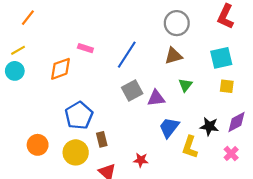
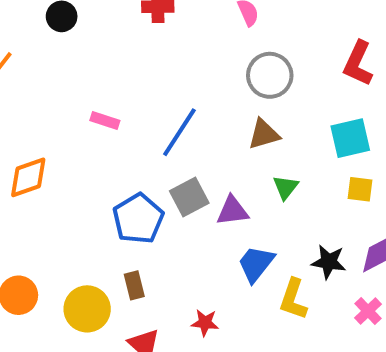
orange diamond: (60, 69) -> (28, 177), moved
blue pentagon: (79, 116) -> (138, 219), moved

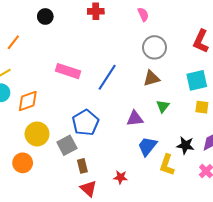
pink rectangle: (105, 120) -> (68, 71), size x1.6
gray square: (189, 197) -> (67, 145), moved
brown rectangle: (134, 285) -> (82, 166), moved
yellow circle: (87, 309) -> (37, 134), moved

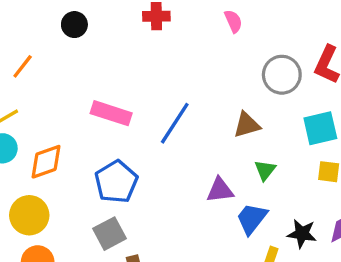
gray circle: (155, 47) -> (282, 75), moved
blue pentagon: (85, 123) -> (116, 182), moved
yellow circle: (37, 134) -> (29, 215), moved
blue trapezoid: (147, 146) -> (252, 219), moved

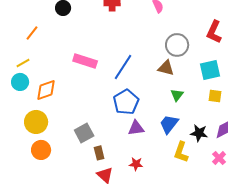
gray circle: (282, 75) -> (177, 45), moved
brown triangle: (247, 125) -> (166, 68), turned 30
blue pentagon: (116, 182) -> (126, 102), moved
purple triangle: (220, 190) -> (136, 128), moved

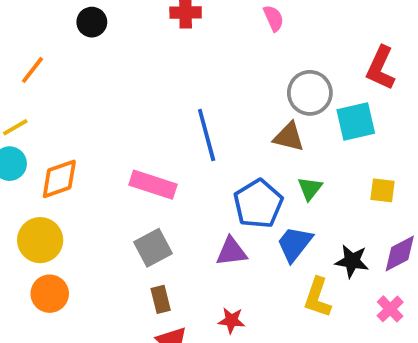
pink rectangle: (85, 61) -> (153, 185), moved
blue line: (123, 67) -> (207, 135), turned -48
cyan square: (210, 70) -> (356, 122), moved
blue pentagon: (126, 102) -> (258, 204), moved
gray square: (84, 133) -> (153, 248), moved

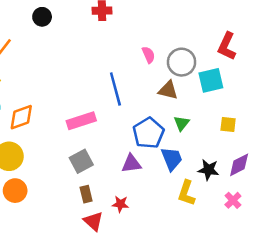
pink semicircle: (273, 18) -> (148, 55), moved
pink rectangle: (153, 185) -> (81, 121), turned -36
blue trapezoid: (295, 244) -> (172, 159), turned 120
red star: (231, 320) -> (120, 204), moved

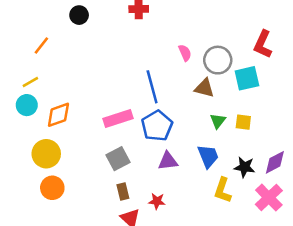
yellow square: (228, 124) -> (243, 122), moved
blue pentagon: (148, 133) -> (157, 126), moved
pink cross: (233, 200) -> (269, 198), size x1.6

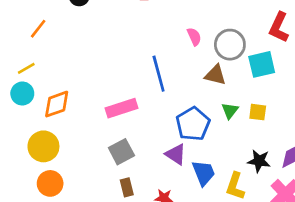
blue pentagon: (157, 126) -> (193, 124), moved
blue trapezoid: (208, 156) -> (203, 173), moved
purple triangle: (168, 161) -> (176, 154), turned 40

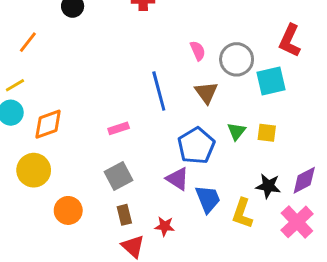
brown triangle: (215, 75) -> (206, 92), moved, turned 40
pink rectangle: (121, 108) -> (119, 128), size x0.6
orange circle: (50, 183) -> (68, 210), moved

